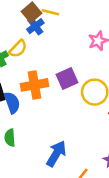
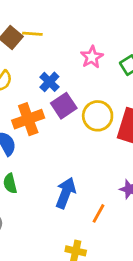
blue cross: (35, 26) -> (49, 82), moved

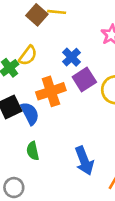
blue arrow: (66, 193) -> (84, 161), turned 136

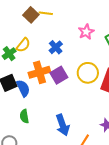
purple square: (84, 80) -> (59, 75), moved

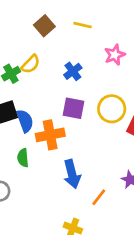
yellow line: (46, 13) -> (83, 25), moved
orange cross: (39, 72) -> (50, 135), moved
purple square: (59, 75) -> (73, 108), turned 36

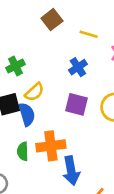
yellow line: (83, 25) -> (89, 34), moved
yellow semicircle: (31, 64) -> (34, 92), moved
orange cross: (50, 135) -> (51, 146), moved

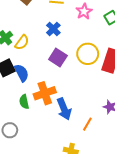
yellow semicircle: (34, 92) -> (22, 42), moved
purple square: (76, 104) -> (58, 58), turned 30

